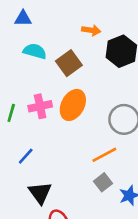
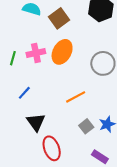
orange line: (104, 155) -> (76, 97), moved
gray square: (103, 182) -> (86, 126), moved

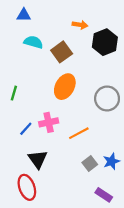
pink cross: (36, 53) -> (49, 122), moved
red ellipse: (52, 148) -> (27, 187), moved

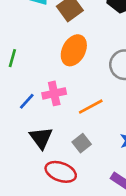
gray square: (90, 164) -> (82, 143), moved
red ellipse: (27, 187) -> (61, 172), moved, turned -50

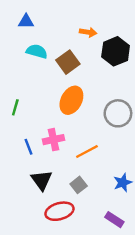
blue line: (27, 101) -> (28, 147), turned -63
red ellipse: (61, 172) -> (59, 211), turned -36

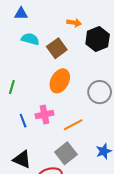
black triangle: (42, 180) -> (22, 159), moved, turned -30
gray square: (79, 185) -> (66, 153), size x1.5

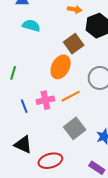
brown square: (57, 48) -> (74, 44), moved
orange line: (73, 125) -> (71, 96), moved
gray square: (66, 153) -> (75, 128), moved

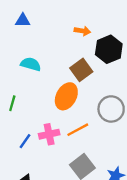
cyan semicircle: (31, 26) -> (31, 64), moved
blue line: (24, 106) -> (25, 141), turned 56

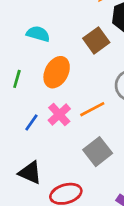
orange ellipse: (66, 96) -> (57, 72), moved
pink cross: (49, 134) -> (59, 114), turned -30

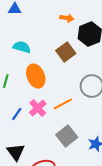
orange ellipse: (57, 72) -> (36, 76), turned -50
black triangle: (30, 173) -> (16, 152), turned 30

